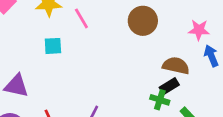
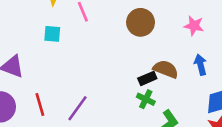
pink star: (199, 30) -> (194, 26), moved
black rectangle: (169, 86) -> (147, 78), moved

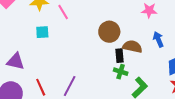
brown circle: (141, 22) -> (109, 32), moved
black rectangle: (147, 78) -> (119, 56), turned -64

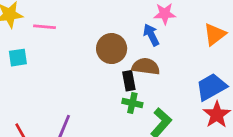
pink line: (63, 12) -> (45, 27), turned -49
blue arrow: (158, 39) -> (151, 35), moved

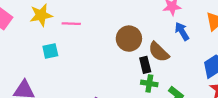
blue arrow: (151, 35) -> (182, 31), moved
brown semicircle: (146, 66) -> (159, 52), turned -140

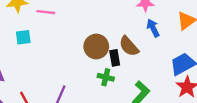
brown circle: (129, 39) -> (96, 47), moved
green cross: (149, 83) -> (106, 77), moved

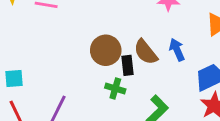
blue arrow: (153, 28) -> (177, 50), moved
cyan square: (23, 37) -> (14, 78), moved

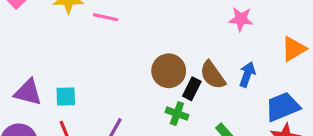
blue arrow: (177, 50) -> (247, 74), turned 40
black rectangle: (128, 65) -> (192, 89), turned 30

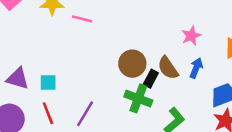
pink star: (241, 19) -> (191, 36), moved, turned -30
green cross: (177, 114) -> (138, 98), size x1.5

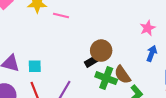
brown semicircle: (168, 68) -> (122, 75), moved
black rectangle: (151, 79) -> (92, 61), moved, turned 32

